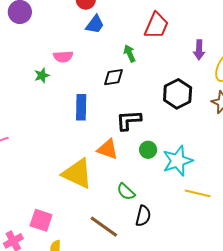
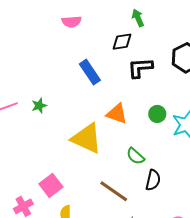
green star: (42, 75) -> (39, 106), moved
blue rectangle: (81, 107) -> (90, 72), turned -35
black L-shape: (129, 120) -> (140, 68), moved
pink square: (41, 220) -> (51, 185), turned 35

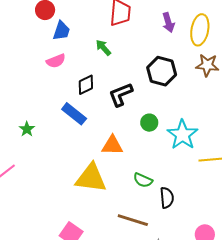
pink semicircle: (72, 22) -> (56, 61), moved
black diamond: (122, 42) -> (86, 85), moved
green star: (39, 106) -> (27, 129), moved
green circle: (157, 114) -> (149, 123), moved

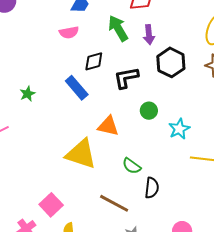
purple arrow: (168, 23) -> (149, 35), moved
green arrow: (103, 48) -> (118, 28), size x1.5
cyan star: (182, 135) -> (179, 129), size x0.7

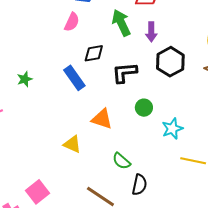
pink semicircle: (69, 32) -> (72, 22), turned -60
yellow triangle: (81, 154) -> (72, 144), size x0.6

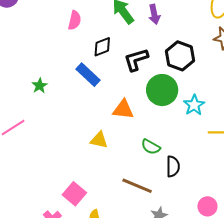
black hexagon: (170, 62) -> (180, 56), moved
green circle: (144, 108) -> (162, 90), size x1.8

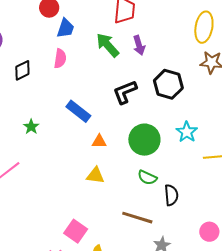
black diamond: (102, 47) -> (22, 70), moved
green circle: (162, 90) -> (144, 140), moved
orange triangle: (123, 109) -> (99, 141), moved, size x0.7

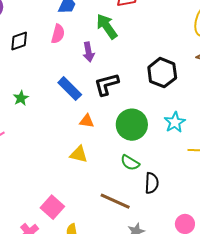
purple arrow: (139, 45) -> (89, 52), moved
black L-shape: (125, 92) -> (107, 84), moved

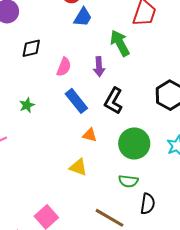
pink semicircle: (58, 34) -> (64, 67), moved
black L-shape: (107, 84) -> (113, 101), turned -52
green semicircle: (130, 163) -> (128, 181), turned -30

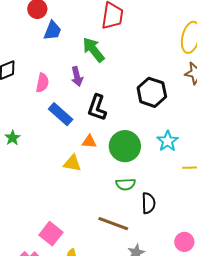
green star: (27, 105) -> (13, 138), moved
orange triangle: (90, 135) -> (89, 142), moved
yellow triangle: (78, 167) -> (72, 163), moved

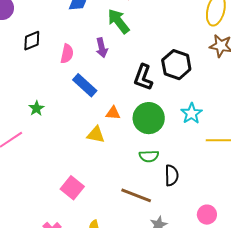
black L-shape: (97, 108) -> (143, 77), moved
pink square: (51, 234) -> (72, 188), moved

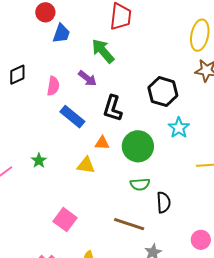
purple arrow: (102, 48) -> (87, 78), turned -36
black L-shape: (143, 77) -> (113, 108), moved
green star: (36, 108) -> (39, 161), moved
cyan star: (191, 113) -> (179, 128), moved

